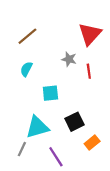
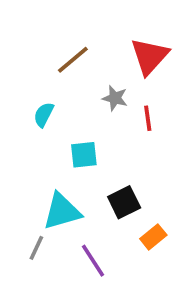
brown line: (27, 36) -> (73, 60), moved

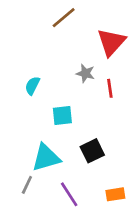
brown line: (73, 60) -> (64, 18), moved
orange rectangle: (153, 237) -> (115, 194), moved, turned 30

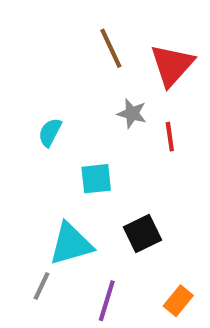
brown line: (64, 18) -> (111, 48), moved, turned -75
purple line: (69, 194) -> (107, 301), turned 50
orange rectangle: (115, 194) -> (178, 301), turned -42

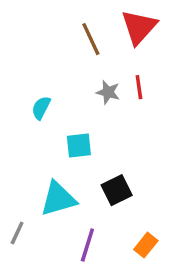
red triangle: (172, 65) -> (139, 27), moved
red line: (170, 137) -> (139, 87), moved
gray line: (42, 286) -> (17, 233), moved

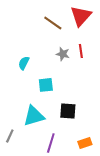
brown line: (91, 39) -> (53, 23), turned -30
black square: (117, 190) -> (68, 111), turned 30
orange rectangle: (146, 245) -> (85, 143), turned 32

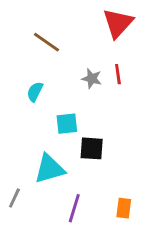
brown line: (53, 23) -> (47, 42), moved
black square: (68, 111) -> (92, 148), moved
orange rectangle: (85, 143) -> (124, 208), turned -64

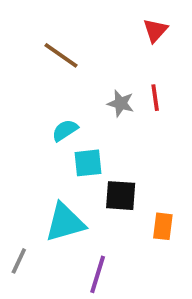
red triangle: (118, 23) -> (155, 30), size x0.6
cyan semicircle: (35, 92) -> (65, 130), moved, turned 30
orange rectangle: (124, 208) -> (163, 226), moved

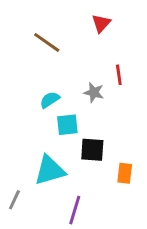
red triangle: (155, 30) -> (101, 23), moved
gray star: (121, 103) -> (94, 92), moved

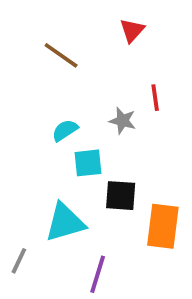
orange rectangle: (125, 173) -> (163, 226), size x1.6

